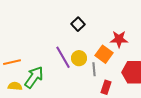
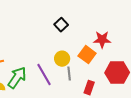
purple line: (63, 57) -> (44, 75), moved
gray line: (94, 69) -> (69, 74), moved

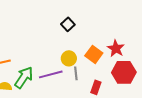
red star: (102, 40) -> (116, 48), moved, turned 30
purple line: (44, 75) -> (51, 74), turned -75

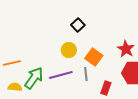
orange square: (94, 54) -> (94, 57), moved
yellow circle: (69, 58) -> (69, 50), moved

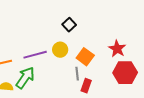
purple line: (61, 75) -> (35, 55), moved
red rectangle: (106, 88) -> (86, 86), moved

